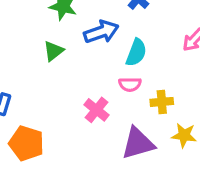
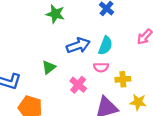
blue arrow: (101, 32) -> (78, 46), moved
green triangle: (54, 51) -> (49, 67), moved

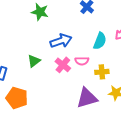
cyan semicircle: (105, 46) -> (100, 41), moved
pink cross: (78, 85) -> (63, 65), moved

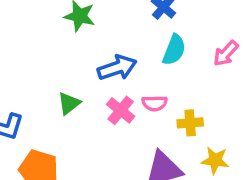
cyan semicircle: (100, 41) -> (174, 50), moved

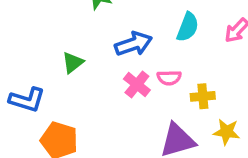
green triangle: (69, 103) -> (73, 63), moved

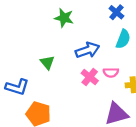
green triangle: (73, 63) -> (47, 62), turned -32

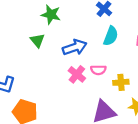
green triangle: (47, 62) -> (37, 41), moved

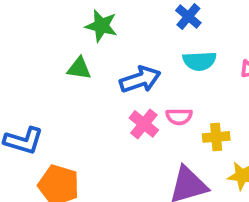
cyan semicircle: (111, 36) -> (199, 61), turned 66
green triangle: (37, 41) -> (79, 68), turned -42

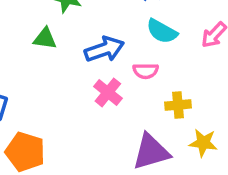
cyan semicircle: (199, 61) -> (162, 31), turned 32
pink semicircle: (179, 117) -> (146, 71), moved

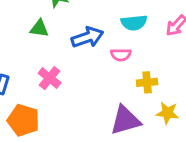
cyan semicircle: (162, 31) -> (134, 23), turned -35
pink cross: (108, 92) -> (50, 78), moved

